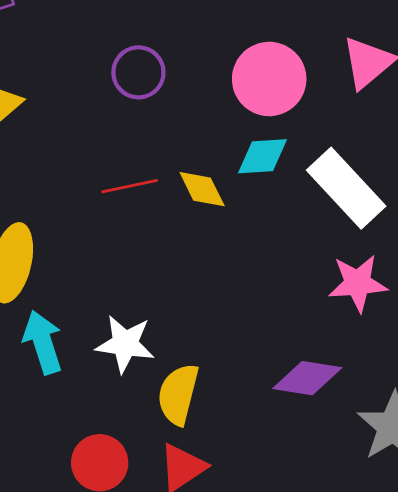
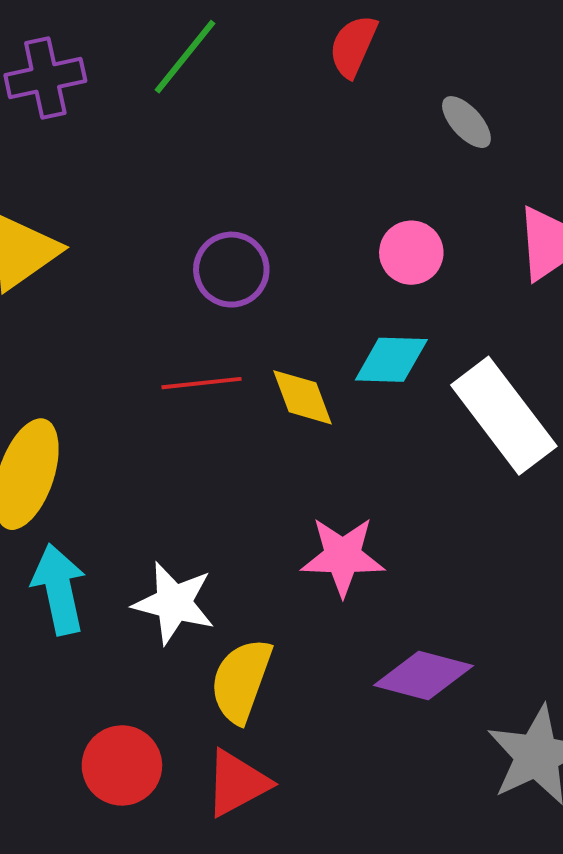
purple circle: (138, 72) -> (231, 270), moved
pink circle: (269, 79) -> (411, 253), size x0.6
pink star: (358, 283) -> (343, 556), moved

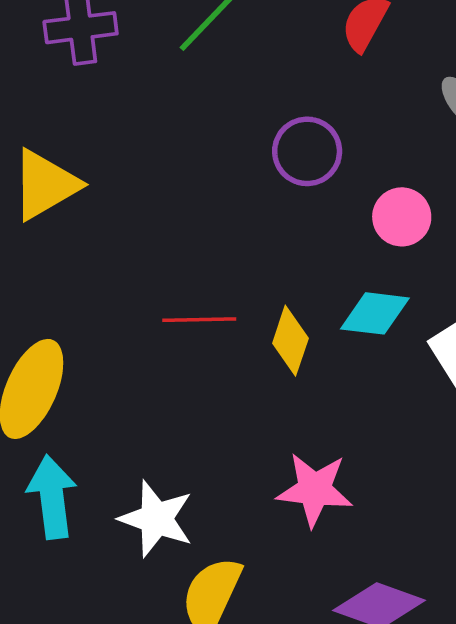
purple circle: (231, 270) -> (307, 151), moved
yellow diamond: (302, 397) -> (290, 341), turned 34

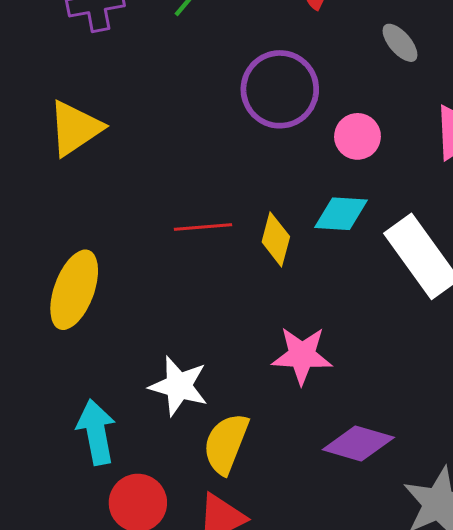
purple circle: (307, 151) -> (280, 89), size x1.4
cyan arrow: (52, 497) -> (96, 432), moved

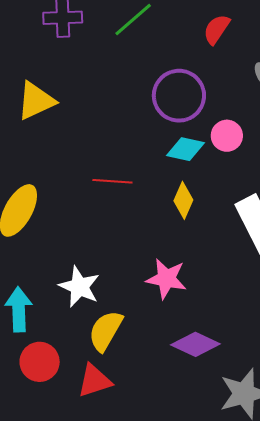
cyan diamond: (341, 214) -> (186, 149), moved
yellow diamond: (276, 239) -> (183, 200), moved

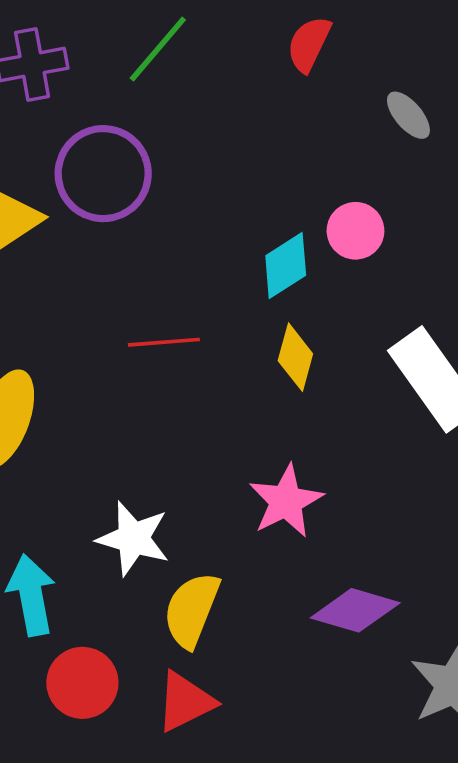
purple circle: (179, 96) -> (103, 174), moved
cyan diamond: (186, 149) -> (286, 266), turned -36
pink star: (166, 279) -> (286, 501), turned -30

